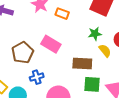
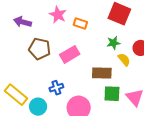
pink rectangle: (51, 44) -> (70, 54), turned -60
brown pentagon: (23, 53) -> (40, 49), moved, turned -30

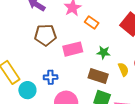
green star: (114, 43) -> (104, 52), moved
brown pentagon: (40, 49) -> (45, 35), turned -30

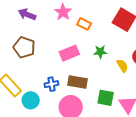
brown pentagon: (45, 35) -> (24, 47), moved, turned 30
brown rectangle: (98, 76) -> (77, 82), moved

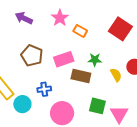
brown pentagon: (24, 47) -> (32, 56), moved
brown rectangle: (77, 82) -> (81, 76), moved

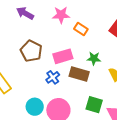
pink star: (60, 18) -> (61, 15), turned 30
blue cross: (44, 89) -> (53, 77), moved, turned -32
cyan circle: (22, 104) -> (35, 107), moved

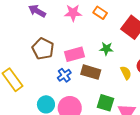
orange rectangle: (81, 29) -> (100, 13), moved
green star: (94, 58) -> (106, 49), moved

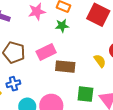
green star: (106, 49) -> (62, 26), moved
blue cross: (64, 75) -> (13, 84), moved, turned 32

